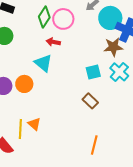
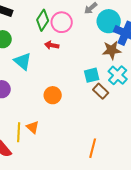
cyan triangle: (43, 63) -> (23, 61), moved
orange circle: (24, 84) -> (53, 95), moved
brown rectangle: (90, 101) -> (101, 91), moved

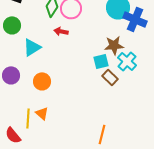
brown star: (112, 50) -> (114, 45), moved
cyan triangle: (23, 61) -> (32, 47), turned 48
orange circle: (53, 95) -> (42, 81), moved

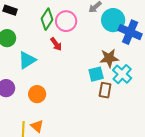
red arrow: (61, 31) -> (56, 44), turned -136
brown rectangle: (110, 77) -> (105, 90), turned 56

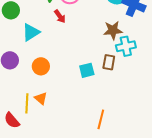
cyan square: (96, 74) -> (87, 70), moved
cyan cross: (122, 74) -> (126, 46), turned 36

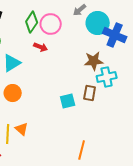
red arrow: (60, 16) -> (41, 47), turned -32
orange circle: (41, 66) -> (13, 93), moved

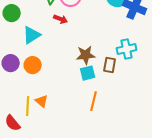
brown star: (94, 61) -> (86, 55), moved
orange line: (82, 150) -> (94, 101), moved

